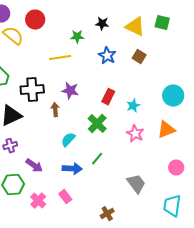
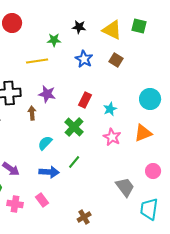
gray trapezoid: (136, 184) -> (125, 187), moved
pink cross: (38, 201) -> (15, 204), turned -35

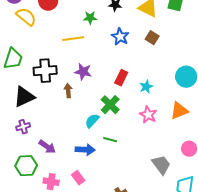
cyan semicircle: (45, 143) -> (92, 121), moved
green line: (74, 162) -> (110, 140), turned 64

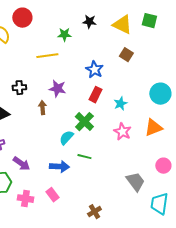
blue star: (120, 37) -> (94, 70), moved
black cross: (45, 71) -> (19, 88), size x0.6

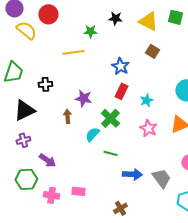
purple star: (57, 89) -> (83, 98), moved
brown arrow: (42, 108) -> (67, 116), moved
blue arrow: (59, 167) -> (132, 174), moved
pink rectangle: (52, 195) -> (78, 191), turned -48

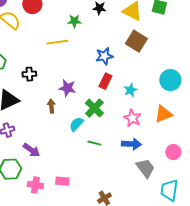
brown square: (152, 51) -> (136, 41), size x1.5
blue star: (120, 66) -> (104, 56), turned 30
blue arrow: (132, 174) -> (131, 144), moved

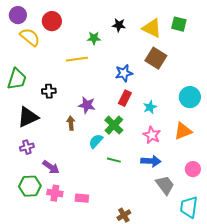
pink cross: (35, 185) -> (55, 193), moved

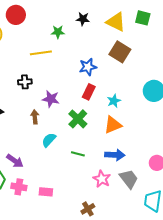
black cross: (49, 91) -> (25, 82), moved
orange triangle: (183, 131) -> (113, 125), moved
pink star: (152, 135) -> (102, 179), moved
cyan semicircle: (96, 141) -> (49, 140), moved

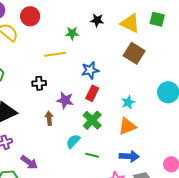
blue star: (88, 67) -> (90, 70), moved
red rectangle: (89, 92) -> (92, 93), moved
cyan semicircle: (49, 140) -> (73, 141), moved

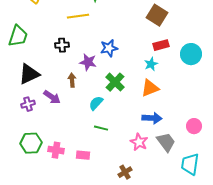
blue star: (90, 70) -> (109, 48), moved
red rectangle: (92, 93) -> (161, 45), moved, turned 49
green line: (92, 155) -> (101, 128), moved
purple arrow: (29, 162) -> (52, 97), moved

